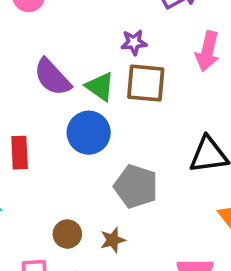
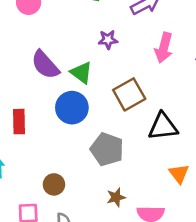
brown square: (146, 83) -> (129, 94), moved, turned -36
brown star: (113, 240) -> (116, 197), moved

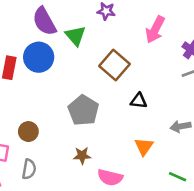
brown square: (129, 94) -> (114, 65), turned -32
blue circle: (72, 108) -> (39, 57), moved
black triangle: (163, 127) -> (139, 101), size x0.6

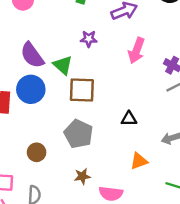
brown square: (114, 65) -> (82, 90), moved, turned -32
brown circle: (28, 132) -> (37, 152), moved
orange triangle: (144, 147) -> (139, 161), turned 42

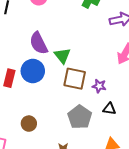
purple star: (89, 39) -> (99, 86), moved
gray pentagon: (78, 134) -> (80, 117), moved

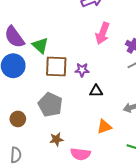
gray pentagon: (80, 117) -> (50, 105), moved

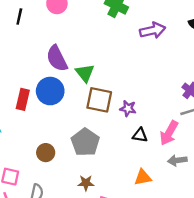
pink arrow: (103, 33) -> (169, 133), moved

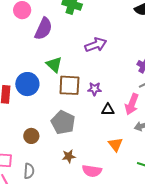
purple arrow: (153, 30) -> (96, 45), moved
purple semicircle: (57, 58) -> (43, 29), moved, turned -120
orange triangle: (143, 177) -> (115, 144), turned -49

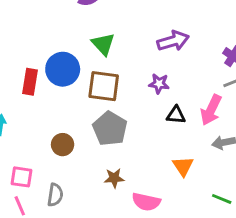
purple arrow: (96, 45) -> (173, 41), moved
brown square: (69, 85) -> (104, 86), moved

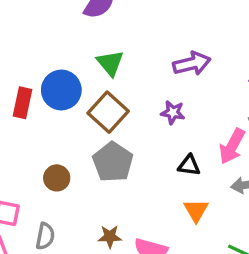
brown square: (104, 86) -> (108, 112), turned 32
black triangle: (176, 115) -> (189, 165), moved
brown star: (114, 178) -> (110, 237), moved

